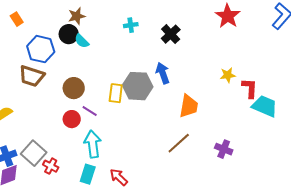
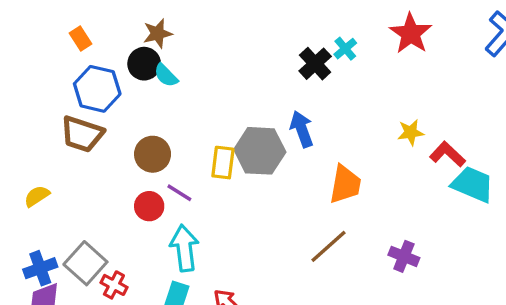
orange rectangle: (17, 19) -> (80, 39), moved
cyan cross: (131, 25) -> (345, 49), moved, turned -32
red L-shape: (250, 88) -> (448, 154), turned -50

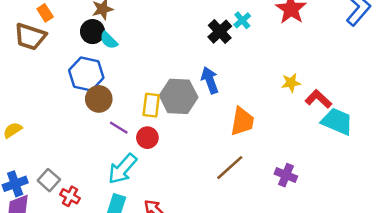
blue hexagon: (97, 89) -> (86, 74), moved
brown trapezoid: (82, 134) -> (30, 37), moved
red circle: (149, 206) -> (147, 138), moved
cyan arrow: (184, 248) -> (122, 169), turned -132
gray square: (85, 263) -> (49, 180), size x0.7

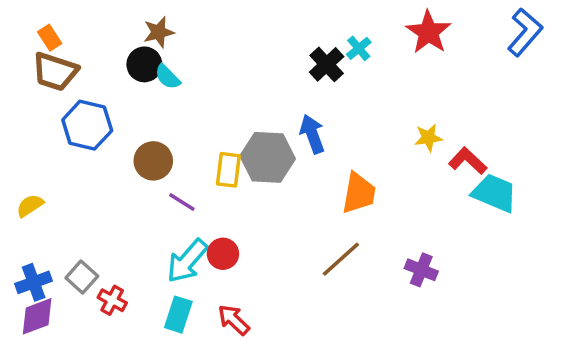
orange rectangle: (45, 13) -> (50, 38), moved
blue hexagon: (86, 74) -> (87, 125), moved
red circle: (147, 138) -> (223, 254), moved

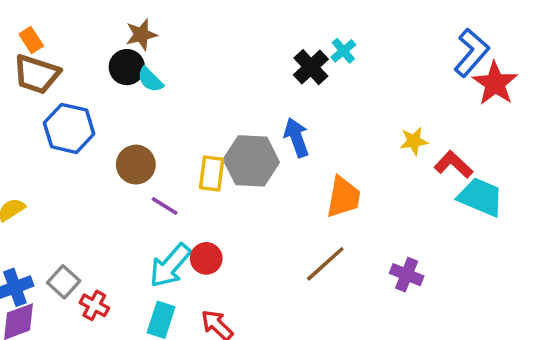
red star: (428, 32) -> (495, 83), moved
blue L-shape: (525, 32) -> (472, 53), moved

